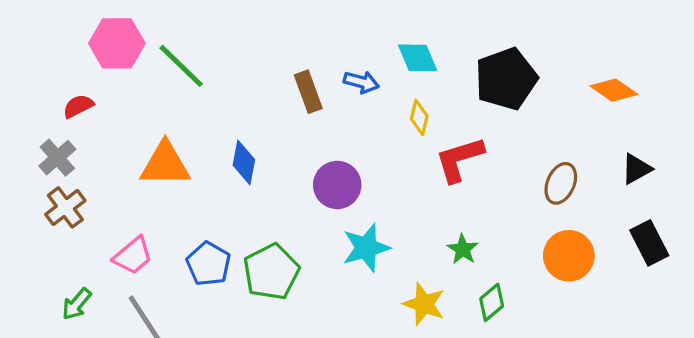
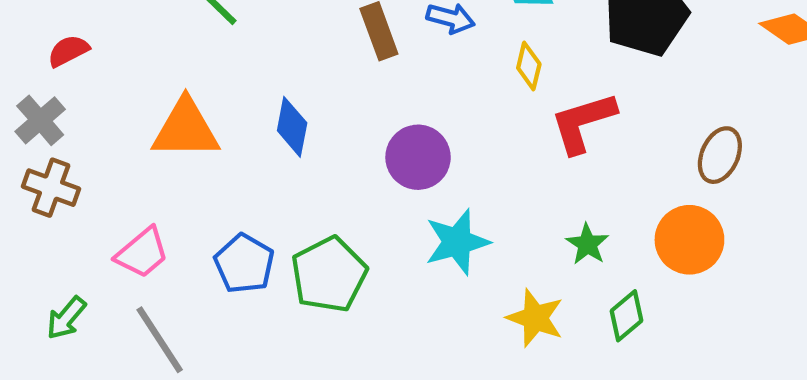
brown cross: (65, 207) -> (51, 188), turned -33
orange circle: (569, 256) -> (689, 240), moved

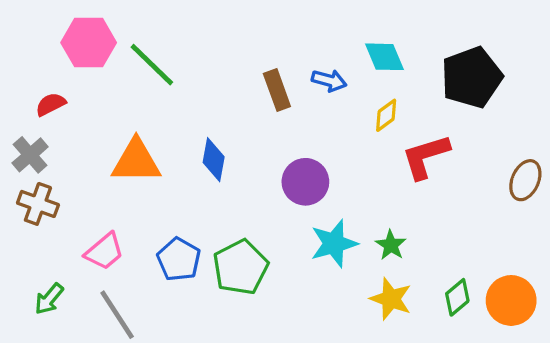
yellow diamond: (529, 66) -> (386, 115), turned 40
orange circle: (689, 240) -> (511, 300), moved
green star: (587, 244) -> (391, 245), moved

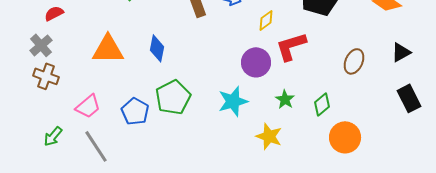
purple circle: (305, 182) -> (256, 62), moved
green star: (391, 245) -> (285, 99), moved
green pentagon: (241, 267) -> (173, 97), moved
green diamond: (457, 297) -> (322, 104), moved

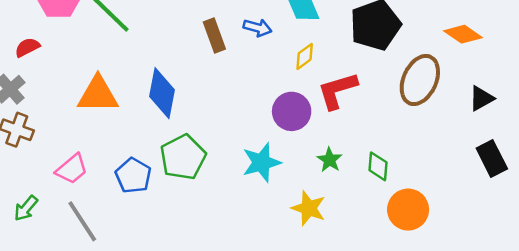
blue diamond: (157, 48) -> (162, 93), size x1.4
brown ellipse: (354, 61) -> (420, 80), moved, size x1.5
green diamond: (322, 104) -> (378, 166), turned -45

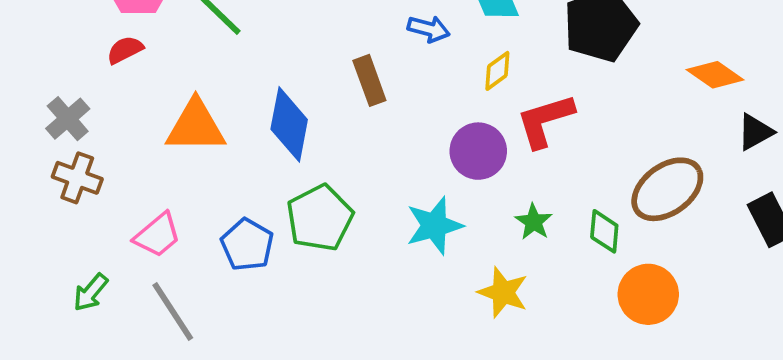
orange diamond: (463, 34) -> (715, 75), moved
brown rectangle: (214, 36) -> (369, 80), moved
red semicircle: (27, 47) -> (125, 50), moved
brown ellipse: (420, 80) -> (667, 189), moved, turned 30

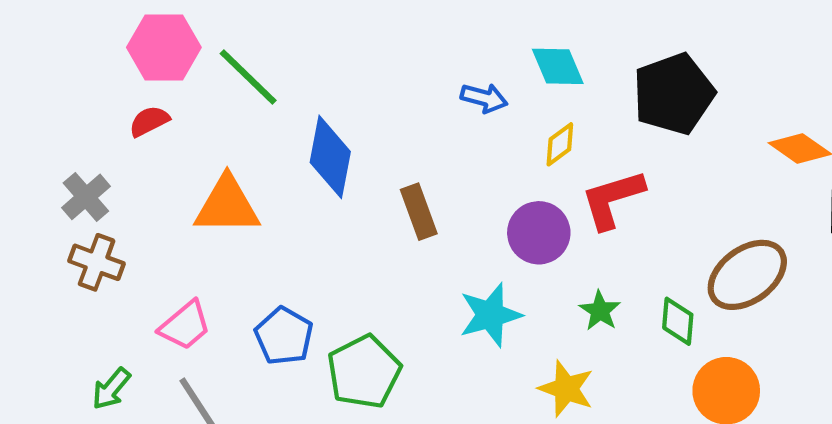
brown rectangle: (369, 80) -> (419, 212), moved
blue diamond: (289, 124) -> (330, 157), moved
green pentagon: (320, 218) -> (364, 372), moved

